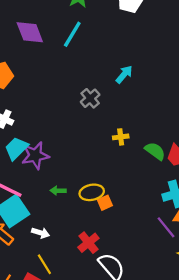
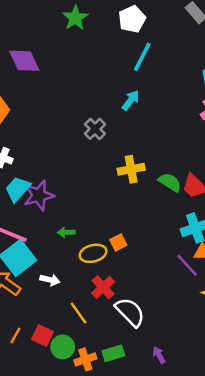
cyan line: (72, 34) -> (142, 57), moved
yellow cross: (121, 137) -> (131, 169), size x1.5
yellow ellipse: (92, 192) -> (93, 253), moved
yellow line: (44, 264) -> (78, 313), moved

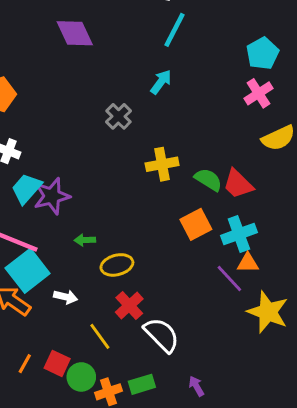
purple diamond: (24, 61) -> (75, 33), moved
orange square: (118, 242) -> (196, 224), moved, size x1.5

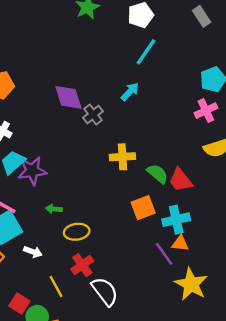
purple diamond: (75, 33) -> (68, 97), moved

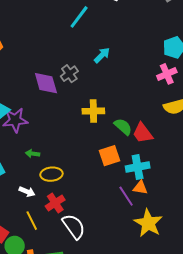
cyan line: (146, 52) -> (79, 17), moved
purple diamond: (68, 97) -> (46, 83), moved
white arrow: (33, 252) -> (27, 192), moved

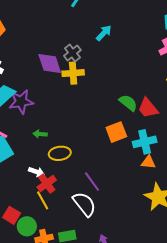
yellow cross: (93, 111) -> (73, 73), moved
purple line: (126, 196) -> (92, 182), moved
red cross: (55, 203) -> (47, 184), moved

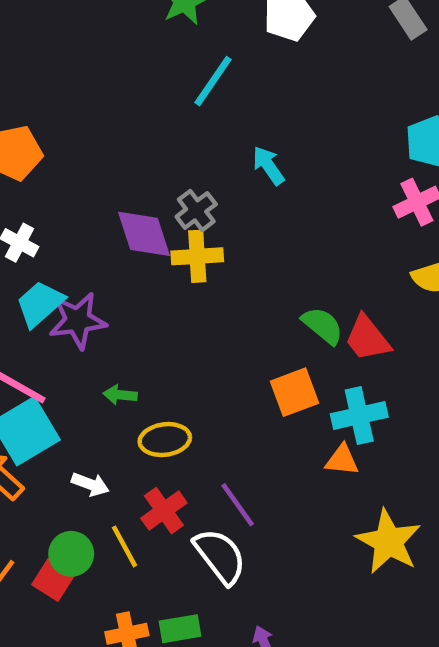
cyan arrow: (104, 33) -> (268, 166), turned -78
orange triangle: (148, 162) -> (342, 460), moved
white arrow: (36, 172) -> (90, 484), moved
red cross: (47, 184) -> (164, 511), moved
green circle: (27, 226) -> (71, 554), moved

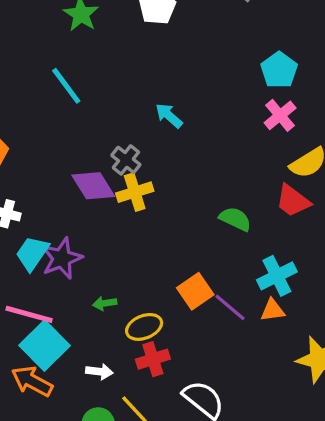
cyan line: (213, 81) -> (66, 86), moved, turned -57
red trapezoid: (367, 338) -> (293, 201), moved
orange square: (295, 392) -> (195, 291), moved
purple line: (238, 505) -> (230, 307), moved
red cross: (164, 511) -> (153, 359), moved, turned 32

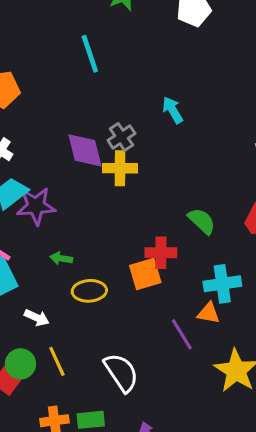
purple line: (230, 307) -> (182, 334), moved
red cross: (153, 359) -> (161, 253), moved

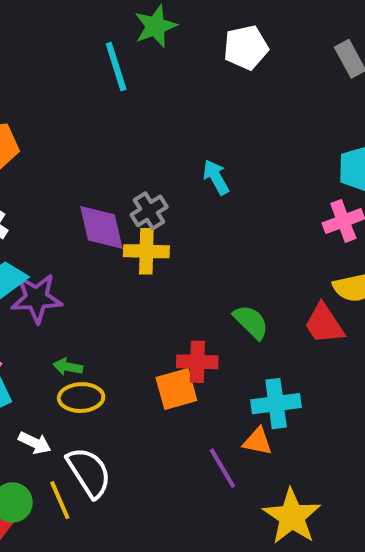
cyan line: (90, 54) -> (116, 67), moved
yellow ellipse: (89, 291) -> (81, 398), moved
white semicircle: (121, 372) -> (89, 472), moved

